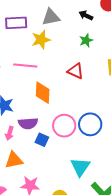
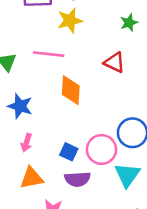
purple semicircle: (28, 123) -> (77, 179), moved
pink circle: (64, 126) -> (101, 149), moved
cyan triangle: (80, 167) -> (127, 175), moved

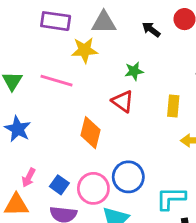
green star: (129, 23) -> (134, 71), moved
orange diamond: (71, 90) -> (90, 133), moved
pink arrow: (26, 143) -> (29, 178), moved

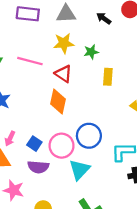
yellow star: (85, 50) -> (64, 43), moved
red triangle: (123, 101) -> (63, 74), moved
yellow rectangle: (173, 106) -> (108, 77), moved

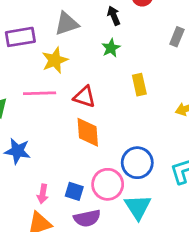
black arrow: (104, 18) -> (114, 16), turned 48
yellow star: (64, 43) -> (55, 60), moved
green star: (91, 52) -> (111, 48), moved

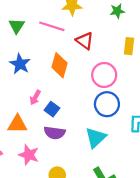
orange diamond: (88, 132) -> (60, 65), moved
pink circle: (108, 184) -> (104, 75), moved
pink arrow: (43, 194) -> (35, 97), moved

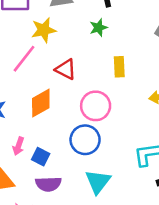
pink line: (52, 26) -> (24, 59), turned -60
orange diamond: (60, 65) -> (41, 103), turned 55
blue circle: (107, 104) -> (85, 140), moved

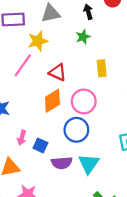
orange diamond: (41, 103) -> (52, 101), moved
purple semicircle: (48, 184) -> (62, 163), moved

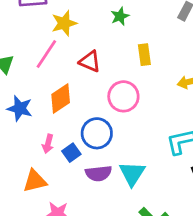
orange diamond: (52, 101) -> (61, 99), moved
blue circle: (76, 130) -> (97, 133), moved
blue square: (40, 145) -> (71, 153), turned 32

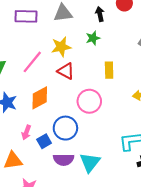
yellow star: (64, 23) -> (61, 47), moved

